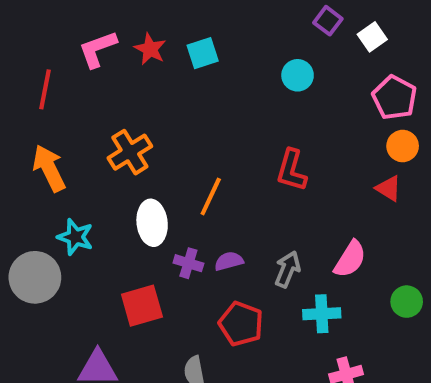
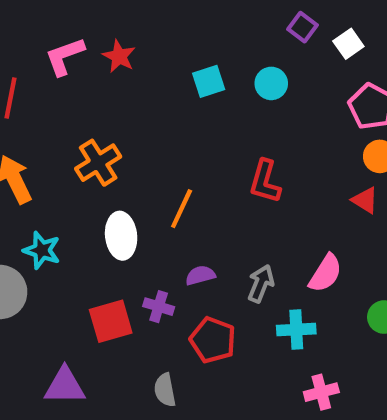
cyan square: (203, 53) -> (209, 81), moved
purple cross: (188, 263) -> (159, 307), moved

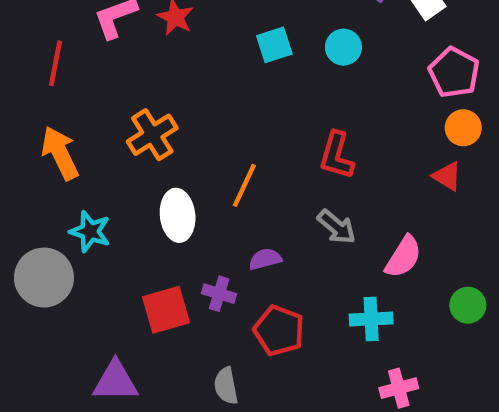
gray arrow: (261, 284) -> (337, 227), moved, turned 108

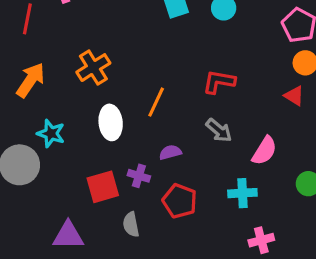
orange arrow: (60, 153) -> (31, 80), turned 60
red L-shape: (337, 155) -> (219, 82), turned 84
gray semicircle: (226, 386) -> (131, 224), moved

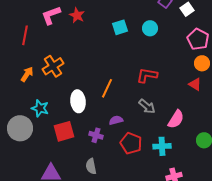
orange cross: (93, 68) -> (53, 66), moved
orange arrow: (31, 80) -> (27, 74), size x0.7
red square: (103, 187) -> (64, 131), moved
red pentagon: (180, 201) -> (131, 143), moved

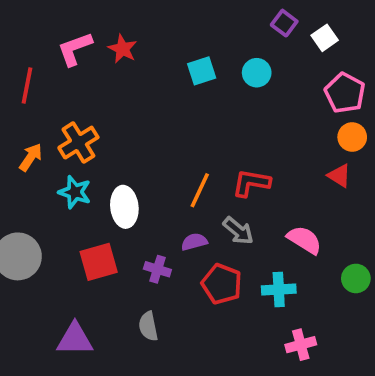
red L-shape: (147, 75) -> (251, 183), moved
orange line: (107, 88) -> (200, 190), moved
gray arrow: (147, 106) -> (238, 231), moved
cyan star: (40, 108) -> (75, 192), moved
pink semicircle: (176, 119) -> (304, 240), turned -90

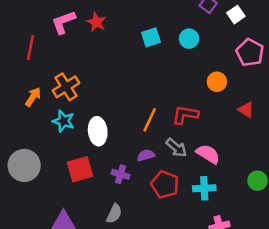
orange circle: (352, 137) -> (217, 82), moved
pink semicircle: (304, 240) -> (208, 154), moved
gray semicircle: (148, 326) -> (114, 214), turned -144

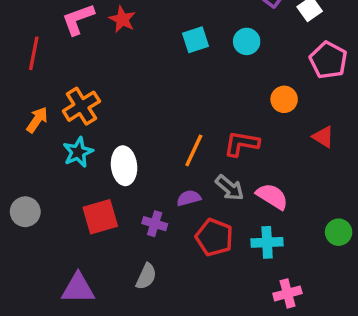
cyan star: (63, 121) -> (78, 152), turned 30
gray circle: (24, 165) -> (25, 212), size x0.7

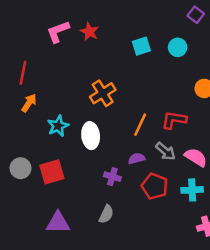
red line: (34, 53) -> (23, 73), moved
orange cross: (81, 106) -> (103, 93), moved
red square: (100, 217) -> (52, 172), moved

